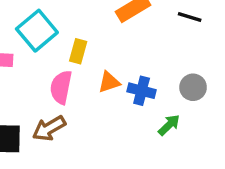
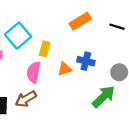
blue cross: (142, 91) -> (86, 61), moved
green arrow: (169, 125) -> (104, 97), size x1.6

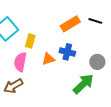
orange rectangle: (80, 21) -> (70, 24), moved

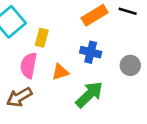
orange triangle: (48, 59) -> (60, 72), moved
green arrow: (83, 84) -> (89, 94), moved

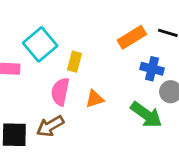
blue cross: (91, 52) -> (152, 69), moved
green arrow: (89, 94) -> (146, 115), moved, turned 80

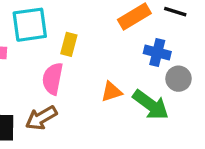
cyan square: (40, 44) -> (30, 25), turned 32
orange triangle: (95, 99) -> (111, 92), moved

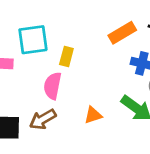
orange triangle: (111, 92) -> (93, 115), moved

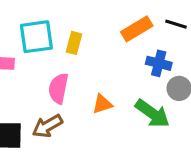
yellow rectangle: (66, 56) -> (74, 43), moved
orange triangle: (93, 115) -> (102, 104), moved

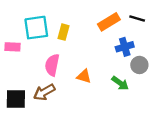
blue cross: (159, 63) -> (125, 47), turned -30
orange triangle: (102, 104) -> (84, 76), turned 35
green arrow: (152, 114) -> (120, 83), size x0.7

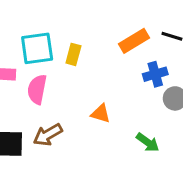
pink semicircle: (52, 65) -> (37, 89), moved
green arrow: (120, 83) -> (148, 142), moved

